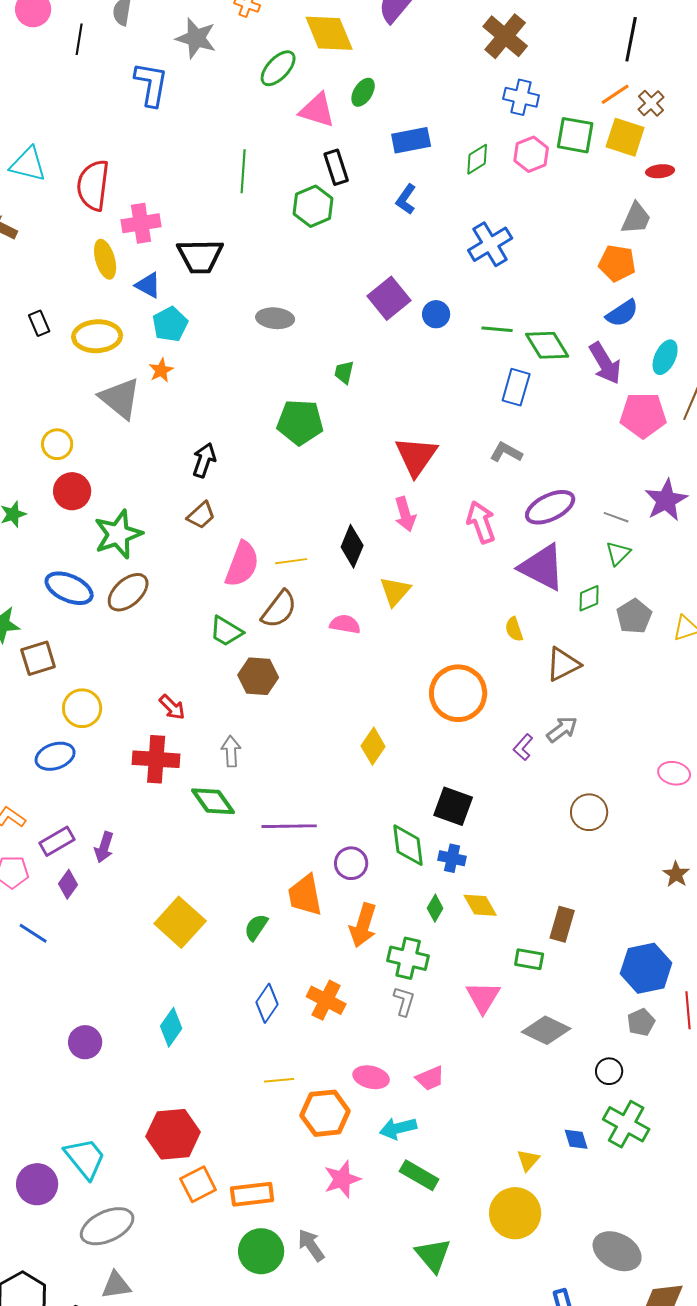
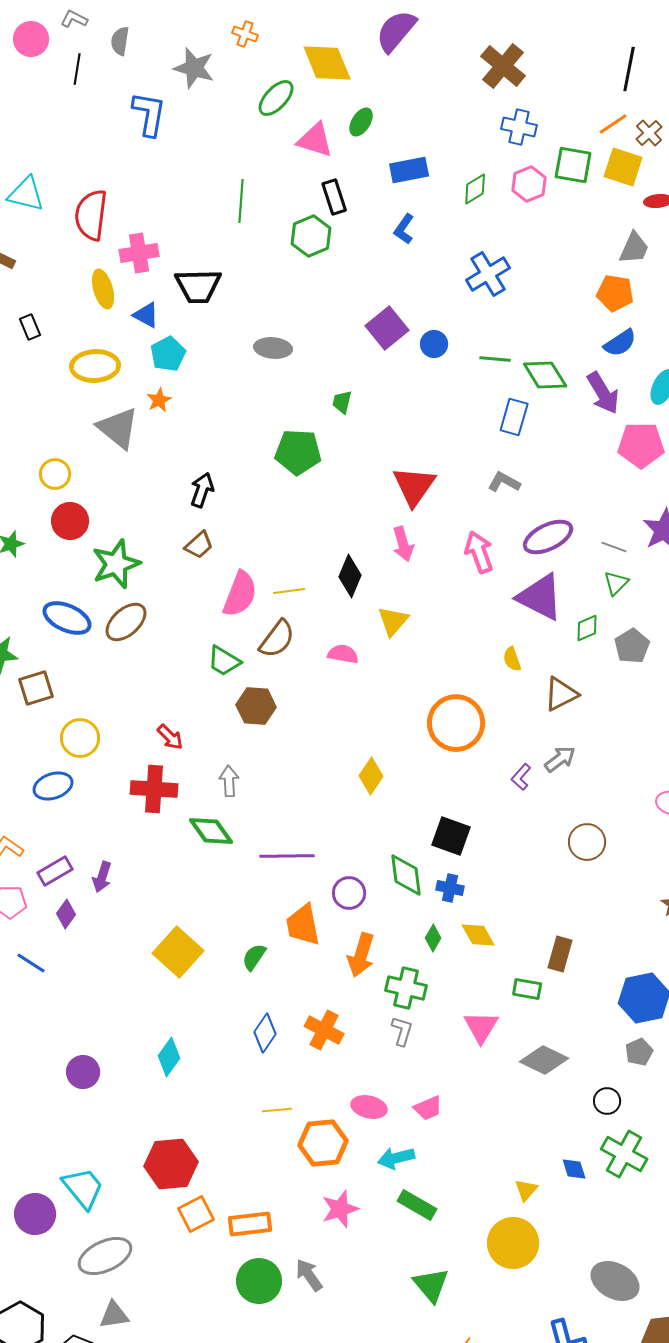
black rectangle: (39, 323) -> (30, 327), moved

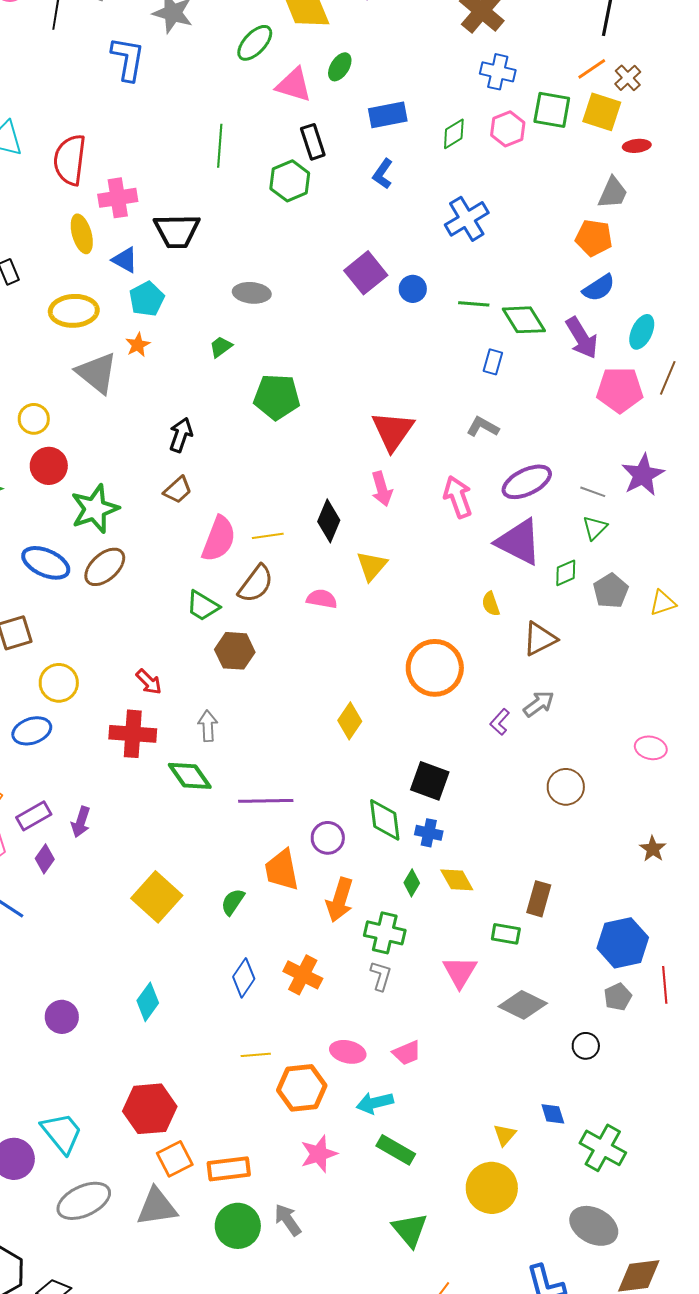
green trapezoid: (342, 402) -> (221, 347), moved, turned 40
blue rectangle: (514, 417) -> (493, 362), size x0.7
green cross: (624, 1154) -> (603, 1148), moved
gray triangle: (114, 1315) -> (157, 1207), moved, size x1.4

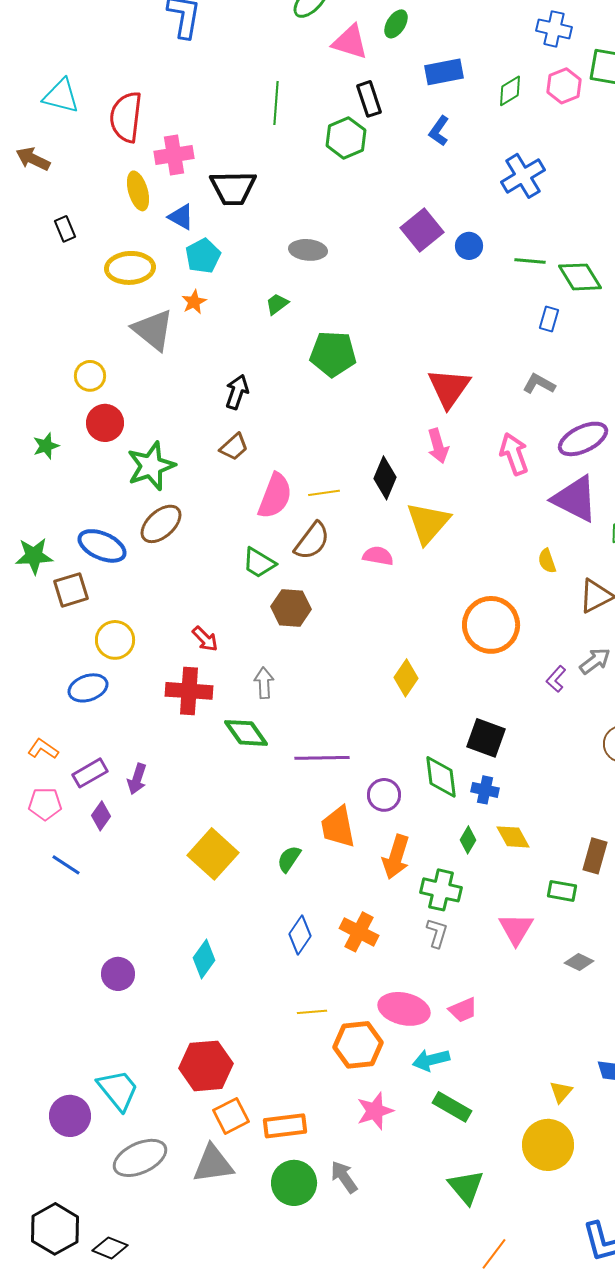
blue ellipse: (46, 563) -> (102, 546), moved
yellow triangle: (372, 566) -> (428, 523), size x1.4
gray diamond: (523, 1005) -> (579, 962), size x0.6
pink ellipse: (348, 1052) -> (404, 1009), size x1.4

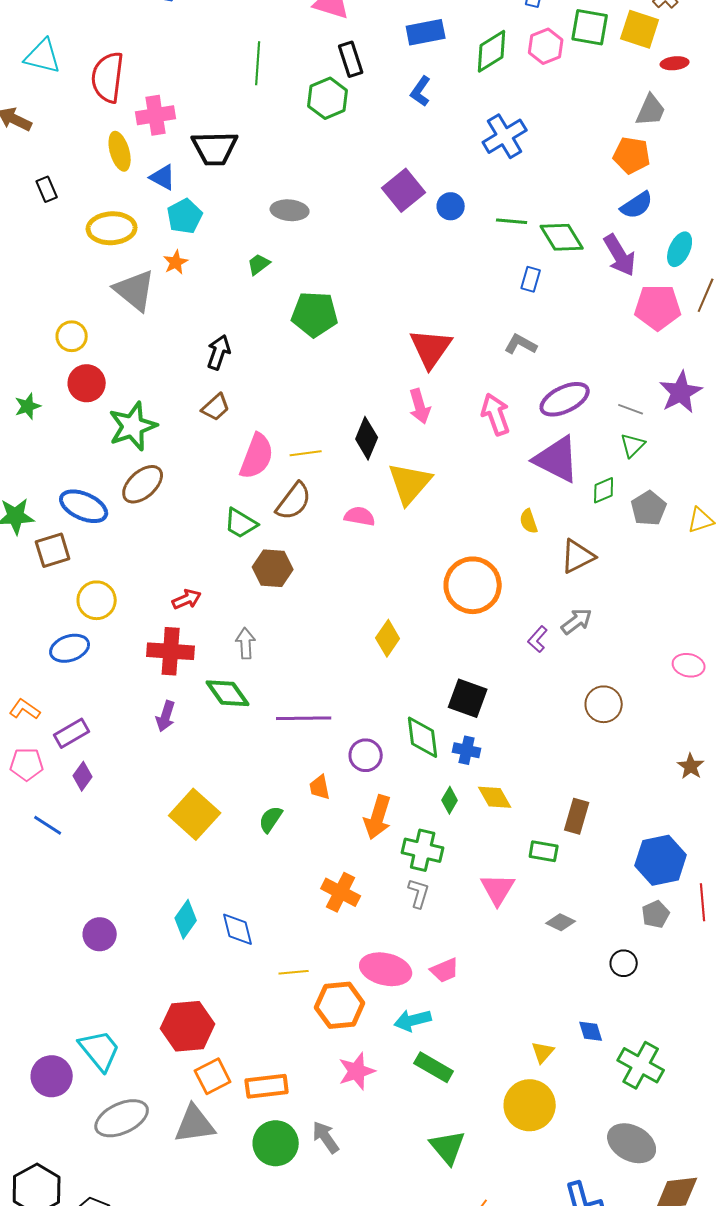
green diamond: (510, 91) -> (492, 51), size x1.4
red arrow: (205, 639) -> (187, 599), turned -68
purple arrow: (137, 779) -> (166, 716), moved
orange trapezoid: (338, 827) -> (320, 787), size x0.6
blue diamond: (300, 935) -> (238, 929), moved, turned -48

